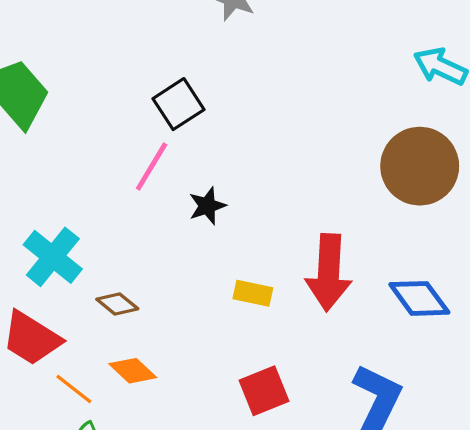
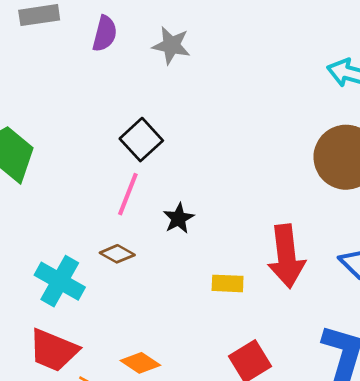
brown diamond: (117, 304) -> (117, 254), moved

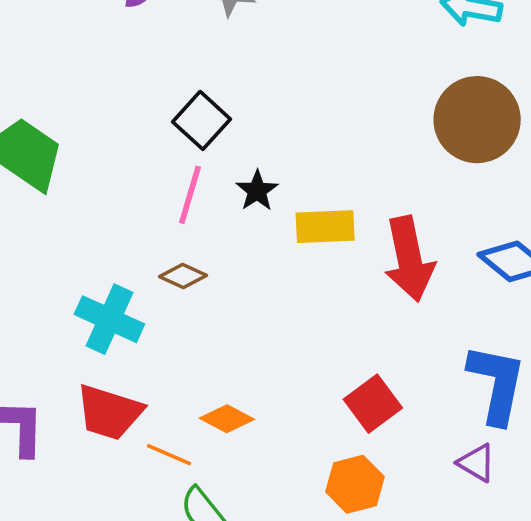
black star: (179, 218) -> (257, 191), moved
yellow rectangle: (228, 283) -> (325, 227), moved, size x1.4

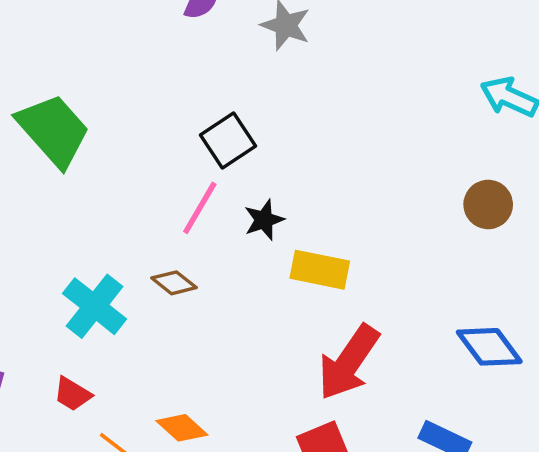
brown circle: (477, 120) -> (488, 204), size x0.6
red arrow: (409, 259) -> (349, 362), moved, turned 32
red trapezoid: (109, 412) -> (72, 394), size x0.6

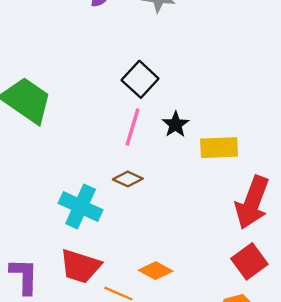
red trapezoid: (72, 394) -> (80, 266), size x1.6

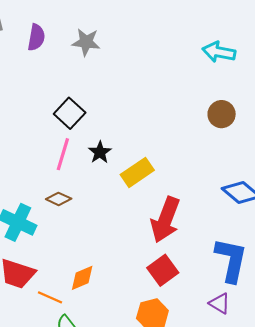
yellow rectangle: (219, 148) -> (137, 172), turned -32
orange diamond: (156, 271) -> (82, 278), turned -52

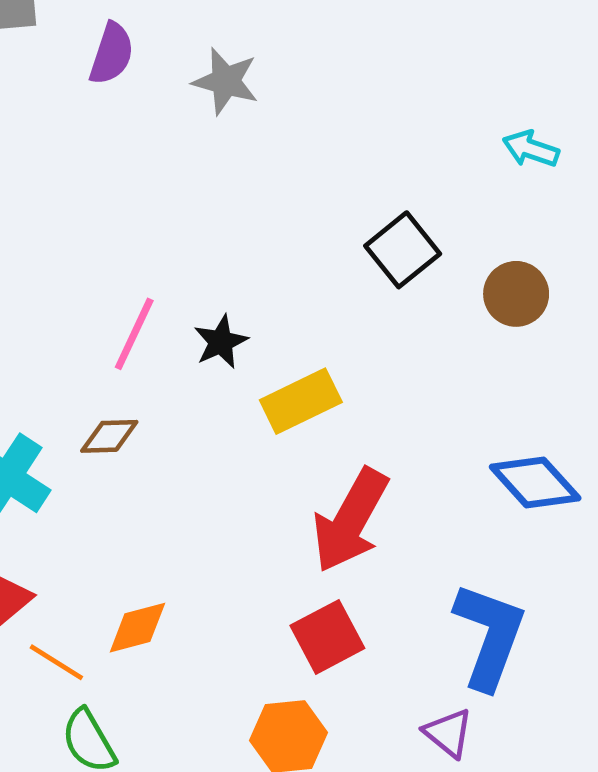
cyan arrow: (219, 52) -> (531, 149), size x0.7
black square: (70, 113) -> (403, 250), moved
brown diamond: (59, 199) -> (109, 436), turned -35

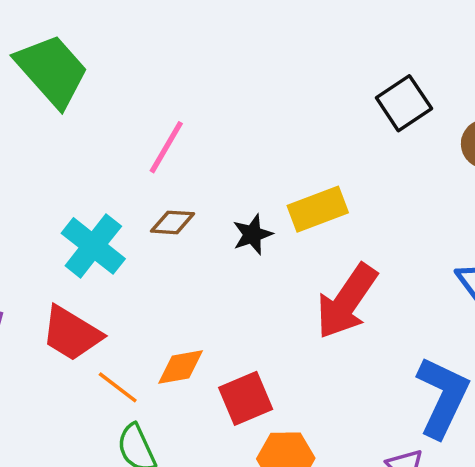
pink line: (134, 334) -> (166, 147), moved
black star: (221, 342) -> (252, 234), moved
red square: (327, 637) -> (246, 398), moved

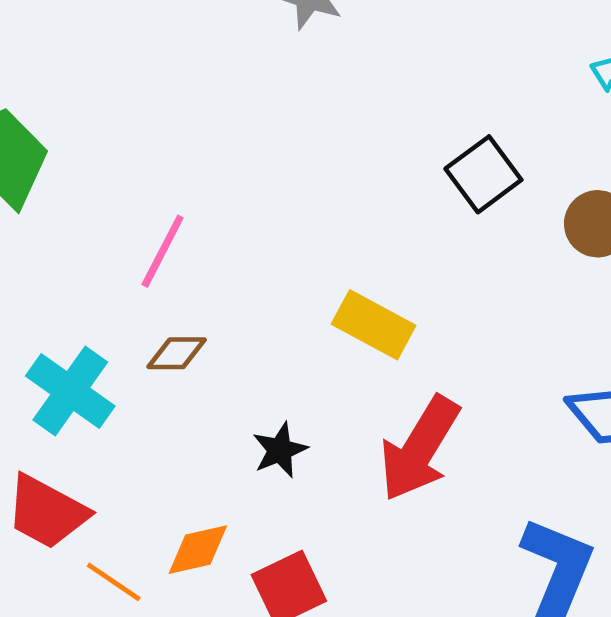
yellow rectangle: (318, 209) -> (374, 325), turned 52
black star: (252, 234) -> (280, 450), moved

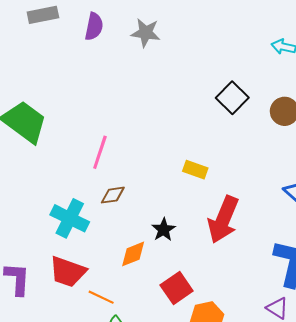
yellow rectangle: (374, 325) -> (195, 170), size x0.7
orange diamond: (198, 550) -> (133, 254), moved

